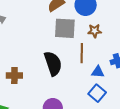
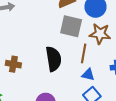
brown star: (95, 31) -> (100, 34), size x1.5
blue triangle: (98, 72) -> (88, 75), moved

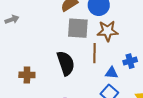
blue triangle: (88, 75) -> (112, 73), moved

